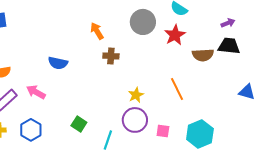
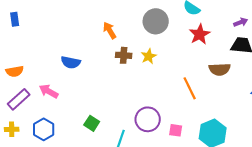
red star: (175, 35) -> (200, 34), moved
brown semicircle: (203, 55) -> (220, 69), moved
yellow star: (136, 95) -> (149, 56), moved

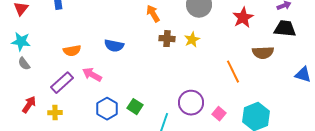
orange semicircle: (15, 71) -> (72, 51), moved
blue hexagon: (44, 129) -> (107, 109), moved
pink square: (176, 130) -> (219, 114), turned 32

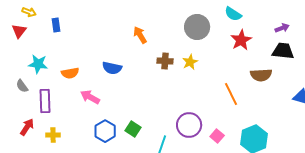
orange arrow: (153, 14) -> (140, 35), moved
cyan star: (21, 42) -> (38, 64), moved
purple rectangle: (62, 83) -> (45, 101), moved, turned -50

